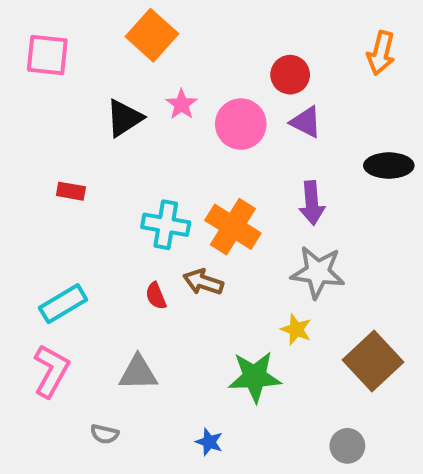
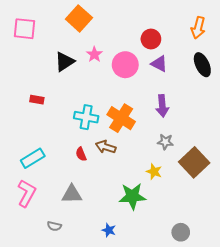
black ellipse: (389, 166) -> (202, 65), moved, turned 65
gray star: (318, 272) -> (165, 142), size x0.6
brown square: (373, 361) -> (194, 162), moved

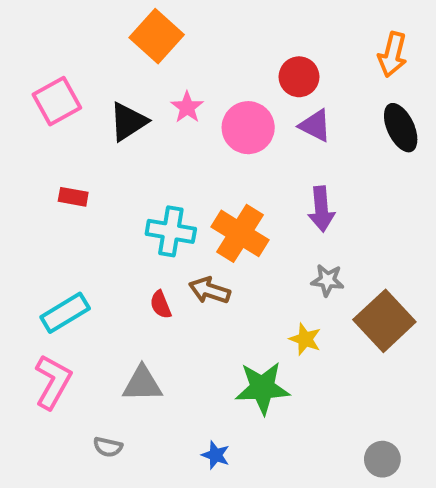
pink square: (24, 29) -> (57, 101), moved, turned -35
gray circle: (181, 232) -> (382, 459), moved

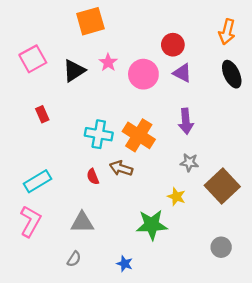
orange square: (157, 36) -> (90, 21), turned 32
red rectangle: (73, 197) -> (42, 114), turned 56
gray semicircle: (108, 447) -> (74, 259), moved, turned -70
gray circle: (382, 459) -> (221, 247), moved

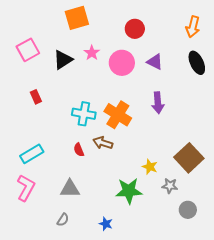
red circle: (173, 45) -> (135, 29), moved
gray star: (189, 162) -> (170, 186), moved

